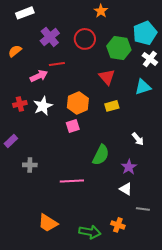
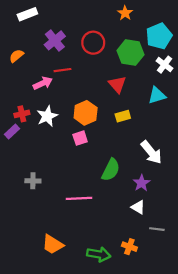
orange star: (101, 11) -> (125, 13), moved
white arrow: (138, 139) -> (151, 152), size x1.6
purple rectangle: (11, 141) -> (12, 131), moved

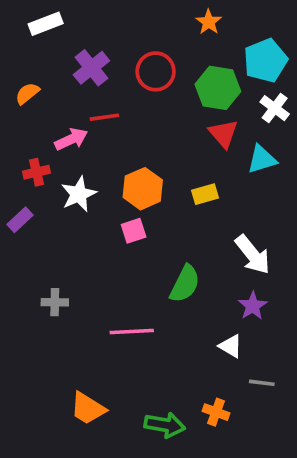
red triangle: (117, 84) -> (223, 134), moved
red cross: (22, 114) -> (36, 172), moved
purple star: (141, 183) -> (253, 306), moved

